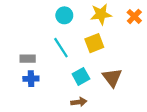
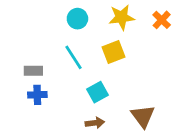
brown triangle: (112, 78) -> (143, 116), moved

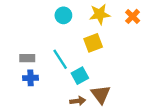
cyan line: (73, 57) -> (60, 59), moved
brown triangle: (143, 116) -> (101, 94), moved

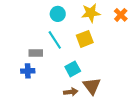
gray rectangle: (27, 58) -> (36, 53), moved
cyan line: (60, 59) -> (55, 40), moved

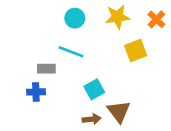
yellow square: (85, 39) -> (136, 51), moved
cyan line: (55, 40) -> (71, 52), turned -36

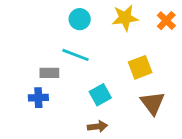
yellow square: (136, 51) -> (140, 67), moved
brown triangle: (119, 111) -> (153, 103), moved

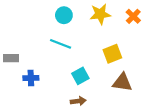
gray rectangle: (49, 73) -> (11, 58), moved
brown triangle: (153, 103) -> (122, 82), turned -45

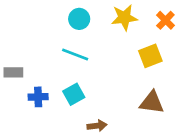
yellow square: (112, 54) -> (150, 56), moved
cyan square: (80, 76) -> (74, 94), moved

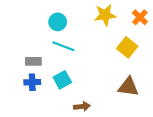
cyan circle: (79, 19) -> (58, 22), moved
yellow square: (150, 56) -> (127, 47), turned -30
gray rectangle: (13, 72) -> (33, 61), moved

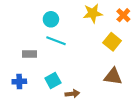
cyan square: (62, 80) -> (53, 80), moved
blue cross: (32, 82) -> (19, 81), moved

